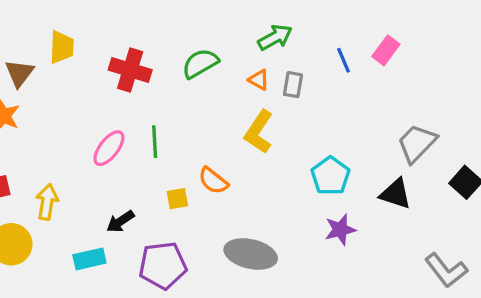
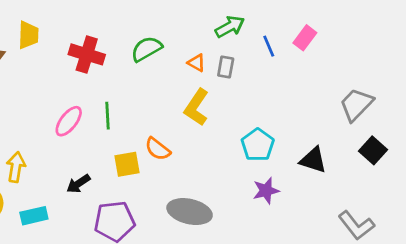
green arrow: (275, 37) -> (230, 27), moved
gray trapezoid: (417, 143) -> (356, 105), moved
yellow square: (177, 199) -> (127, 164), size x1.4
cyan rectangle: (89, 259) -> (34, 216), moved

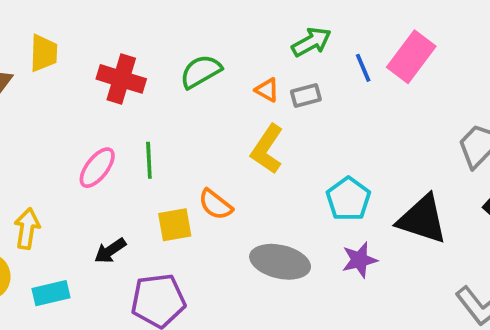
pink rectangle: (305, 38) -> (411, 57), size x1.5
gray rectangle: (226, 67) -> (306, 96), turned 65
black triangle: (313, 160) -> (422, 219), size x1.4
gray ellipse: (190, 212) -> (280, 262), moved

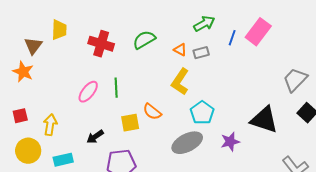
blue line: (363, 68) -> (232, 38), turned 42
cyan pentagon: (348, 199) -> (202, 113), moved
gray ellipse: (280, 262) -> (187, 143), turned -40

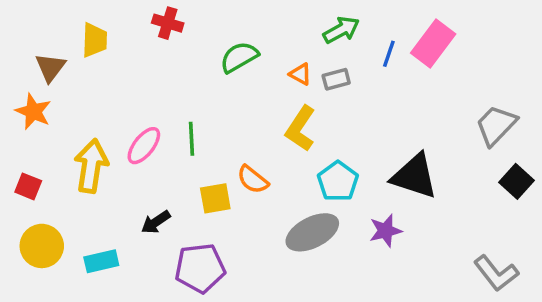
red cross: (101, 44) -> (168, 23), moved, size x0.7
red square: (20, 116) -> (28, 186), turned 35
black triangle: (264, 120) -> (414, 176), moved
yellow arrow: (50, 125) -> (91, 166), moved, size x1.4

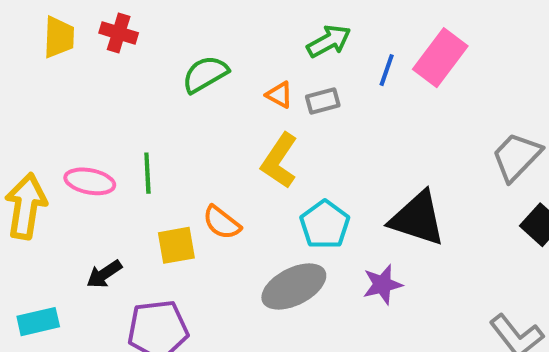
yellow trapezoid: (95, 40) -> (59, 37), moved
pink ellipse: (144, 146) -> (90, 181), turned 63

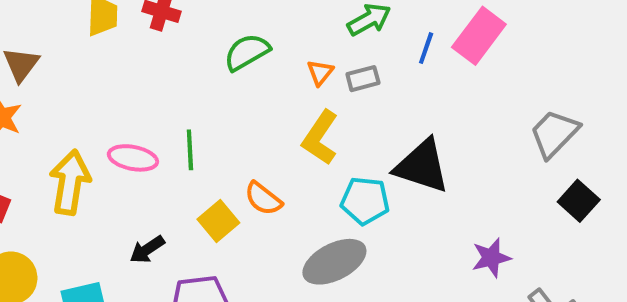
orange triangle: (279, 95) -> (320, 72), turned 40
black triangle: (418, 218) -> (422, 166), moved
cyan pentagon: (325, 225) -> (365, 201), turned -30
yellow square: (176, 245) -> (218, 221), turned -30
purple star: (382, 284) -> (491, 258), moved

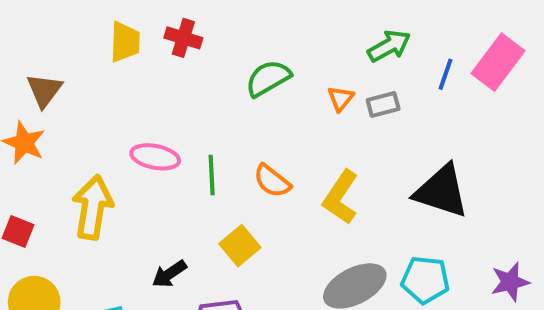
yellow L-shape: (320, 138) -> (341, 197), moved
pink ellipse: (133, 158) -> (155, 157), moved
orange semicircle: (263, 199) -> (272, 181), moved
cyan pentagon: (365, 201) -> (425, 280), moved

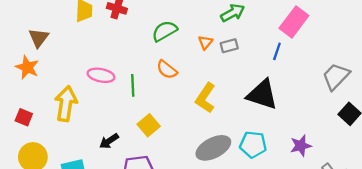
blue line: (446, 74) -> (277, 51), moved
orange semicircle: (272, 181) -> (167, 70), moved

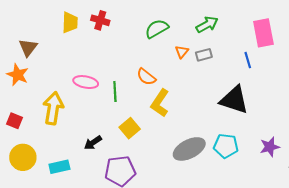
pink rectangle: (294, 22) -> (263, 33), turned -48
green semicircle: (165, 31) -> (157, 29), moved
blue line: (277, 51) -> (248, 60), turned -35
yellow L-shape: (205, 98) -> (160, 103), moved

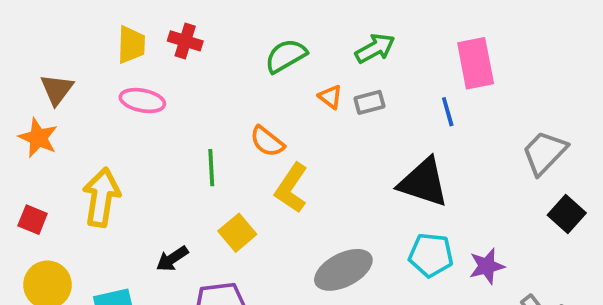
orange triangle: (182, 52) -> (330, 97), turned -32
pink ellipse: (86, 82) -> (142, 101), moved
cyan pentagon: (226, 146) -> (431, 255), moved

